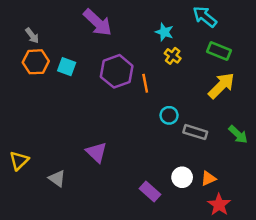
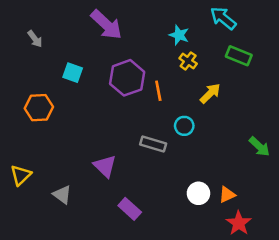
orange hexagon: (36, 62) -> (39, 108), moved
yellow arrow: (221, 86) -> (210, 93), moved, size x0.7
gray rectangle: (195, 132) -> (153, 144), moved
purple rectangle: (150, 192) -> (130, 209), moved

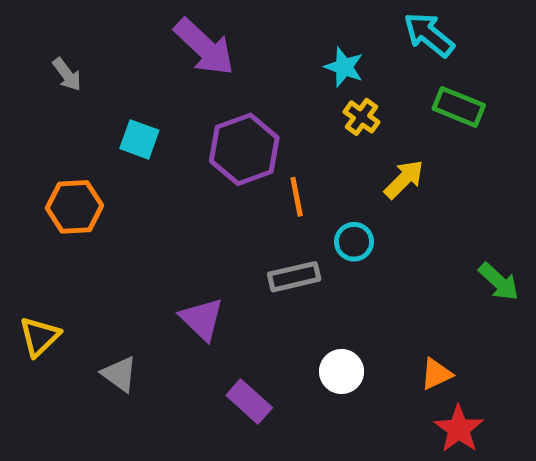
orange line: (158, 91) -> (297, 197), moved
gray rectangle: (153, 144) -> (294, 277), turned -30
white circle: (198, 193) -> (342, 372), moved

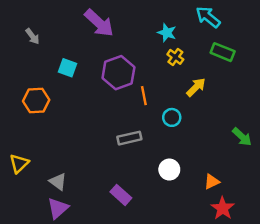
gray rectangle: (294, 277) -> (129, 138), moved
purple triangle: (202, 319) -> (58, 208), moved, turned 35
white circle: (342, 372) -> (169, 170), moved

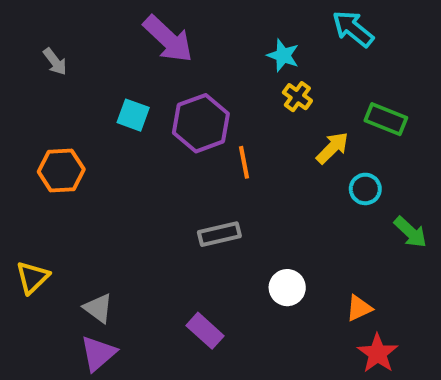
green rectangle: (223, 52) -> (386, 119), moved
cyan square: (68, 68) -> (133, 115), moved
cyan circle: (172, 117) -> (365, 189), moved

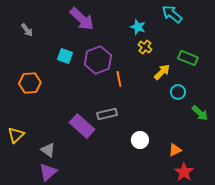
purple rectangle: (205, 331) -> (82, 126), moved, size x1.4

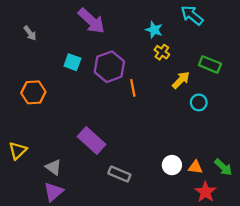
green arrow: (200, 113) -> (223, 167), moved
gray rectangle: (107, 114) -> (119, 174), moved, turned 36
white circle: (140, 140) -> (172, 165), moved
orange triangle: (175, 150) -> (195, 167), turned 32

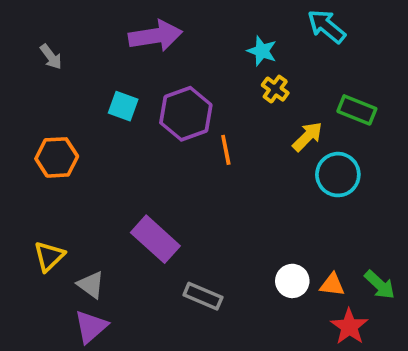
purple arrow: (91, 21) -> (155, 36), turned -52
cyan circle: (199, 102) -> (338, 175), size x1.5
yellow triangle: (18, 150) -> (49, 256), moved

